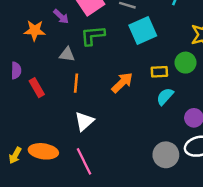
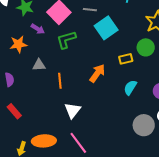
gray triangle: (67, 55) -> (39, 65), moved
red rectangle: (37, 88) -> (14, 111), moved
cyan semicircle: (165, 96) -> (130, 88), moved

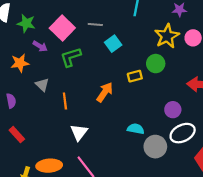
cyan square: (106, 28) -> (113, 44), size x0.7
gray triangle: (39, 65) -> (42, 85), turned 48
cyan semicircle: (130, 88) -> (136, 129), moved, turned 70

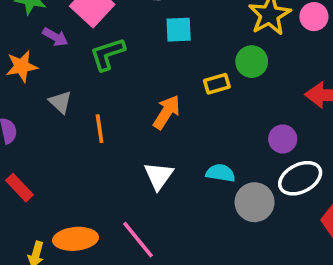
cyan square: (113, 44) -> (179, 30), turned 35
white triangle: (79, 132) -> (159, 176), moved

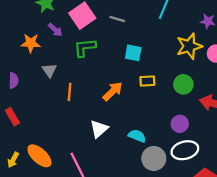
cyan square: (179, 30) -> (133, 53), moved
green circle: (252, 62) -> (183, 84), moved
orange ellipse: (76, 239) -> (39, 156), turned 35

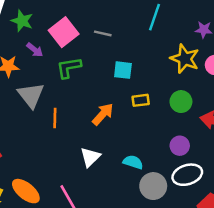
yellow star: (189, 46) -> (185, 59), turned -30
gray triangle: (49, 70) -> (31, 95), size x1.6

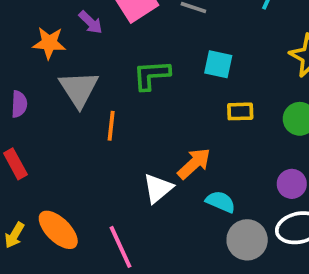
green L-shape: (69, 68) -> (151, 75), moved
orange arrow: (103, 114) -> (194, 164), moved

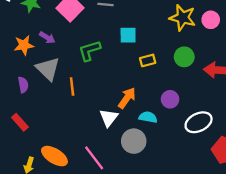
purple arrow: (91, 22) -> (47, 38), moved
purple semicircle: (19, 104) -> (23, 85), moved
purple circle: (292, 184) -> (170, 99), moved
gray circle: (247, 240) -> (134, 141), moved

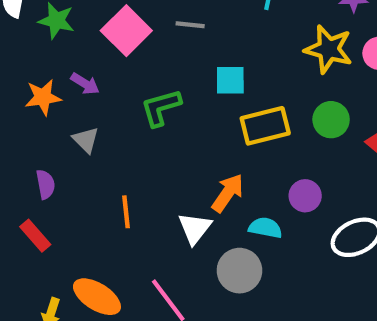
yellow rectangle: (148, 60) -> (265, 126), size x1.6
gray triangle: (48, 69) -> (86, 140), size x0.6
purple semicircle: (23, 85) -> (46, 184), moved
orange line: (72, 86) -> (126, 212), moved

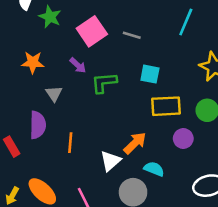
purple arrow: (85, 84) -> (78, 65), moved
purple semicircle: (46, 184) -> (38, 125), moved, size x1.5
purple circle: (305, 196) -> (183, 138), moved

